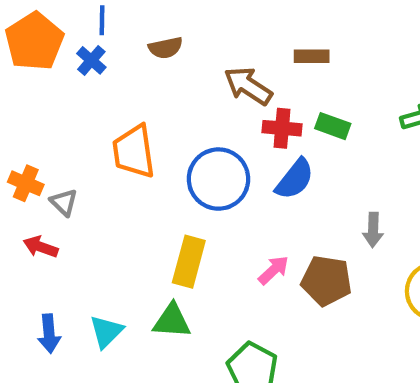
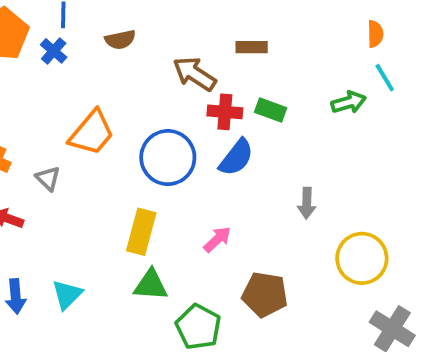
orange trapezoid: (134, 152) -> (92, 133), turned -132
gray triangle: (64, 202) -> (48, 178), moved
brown pentagon: (326, 281) -> (265, 295), moved
green triangle: (172, 321) -> (151, 285), moved

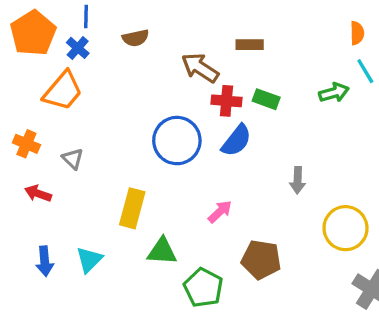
orange trapezoid: (92, 133) -> (63, 91), moved
yellow rectangle: (141, 232) -> (132, 208), moved

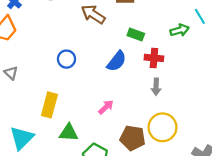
red cross: (226, 101) -> (154, 58), moved
blue circle: (177, 141) -> (66, 59), moved, size x0.6
yellow circle: (346, 228) -> (162, 127), moved
cyan triangle: (89, 260) -> (22, 138), size x1.4

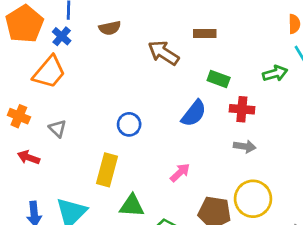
blue circle: (66, 59) -> (129, 124), moved
gray arrow: (156, 87) -> (245, 146), turned -84

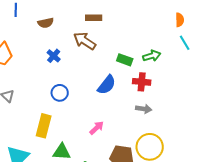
brown rectangle: (205, 34) -> (94, 18), moved
blue cross: (62, 36) -> (54, 56), moved
green arrow: (275, 73) -> (152, 56), moved

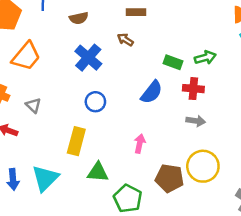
brown arrow: (85, 41) -> (125, 40), size x0.6
blue cross: (54, 56) -> (88, 58), size x1.6
pink arrow: (97, 128) -> (140, 144), turned -35

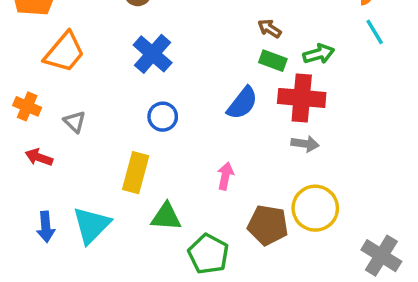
brown arrow: (125, 40) -> (269, 28), moved
red cross: (193, 89) -> (302, 98), size x1.5

